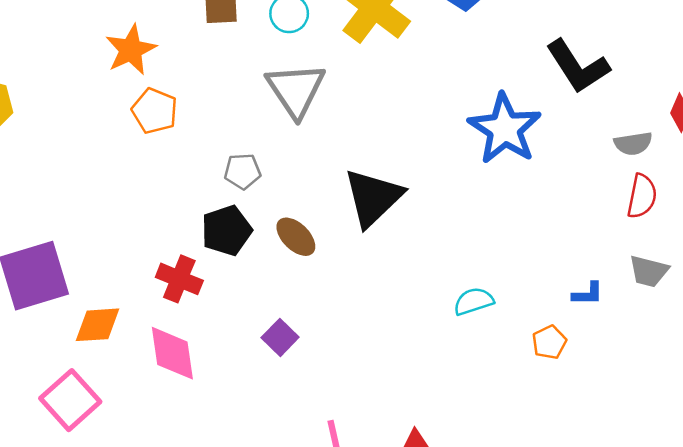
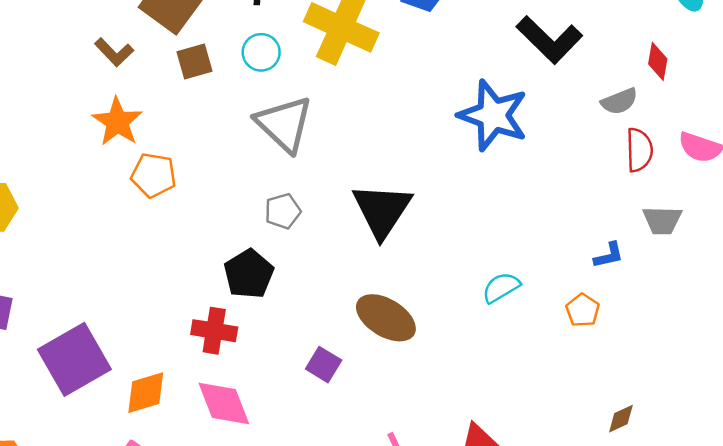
gray pentagon: (243, 171) -> (283, 211), moved
brown ellipse: (296, 237) -> (386, 318), moved, size x1.4

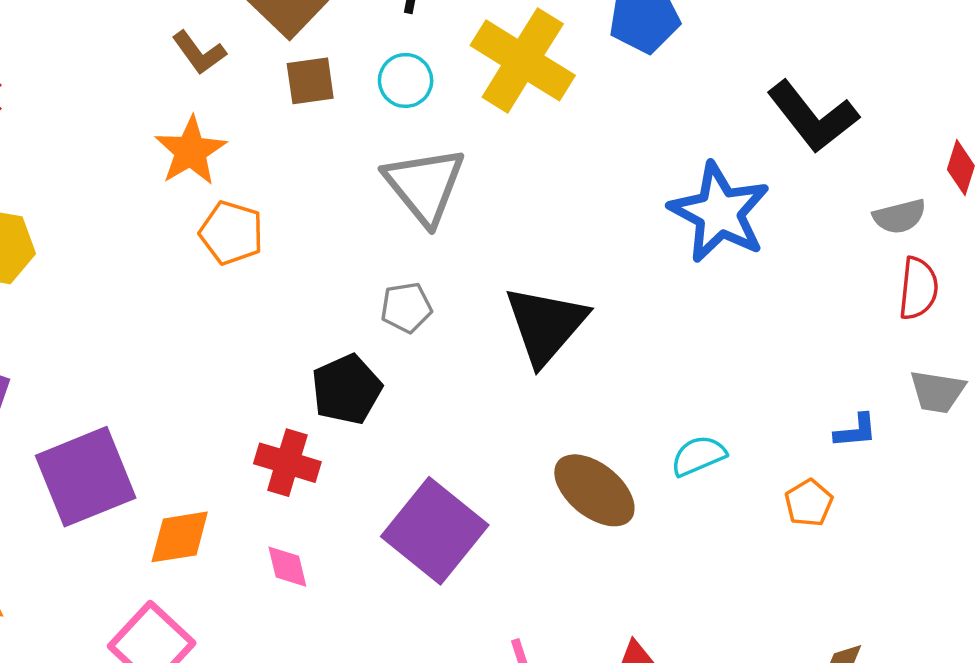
brown ellipse: (386, 318) -> (594, 490), moved
purple square: (324, 365) -> (435, 531), size x2.0
pink diamond: (224, 403) -> (287, 567), size x0.6

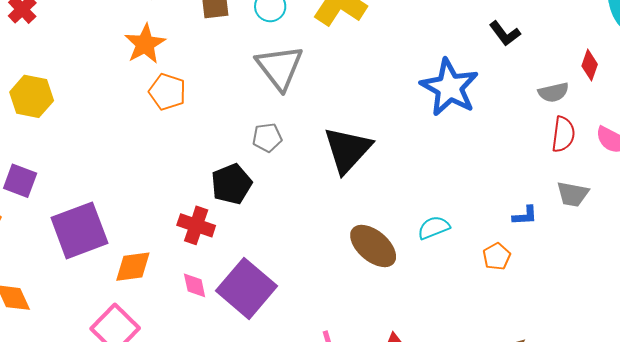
black L-shape: (813, 117) -> (505, 33), size x0.6
purple square: (435, 531) -> (246, 288), moved

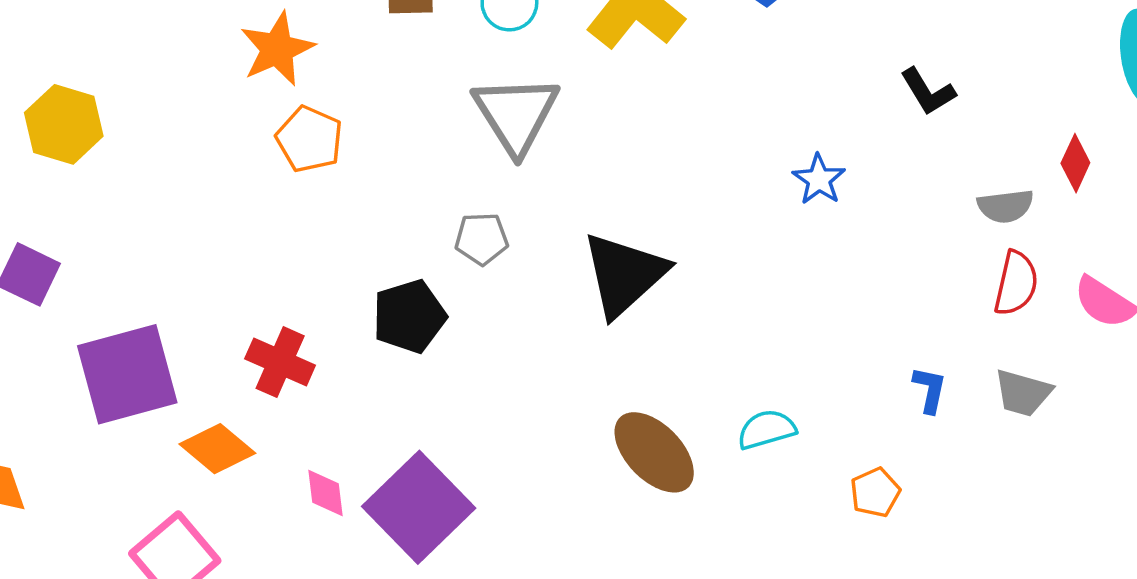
blue star: (450, 87) -> (819, 179), size x0.5
blue L-shape: (525, 216) -> (930, 390), moved, turned -80
red cross: (196, 225) -> (280, 362), moved
orange diamond: (133, 267) -> (217, 449), turned 42

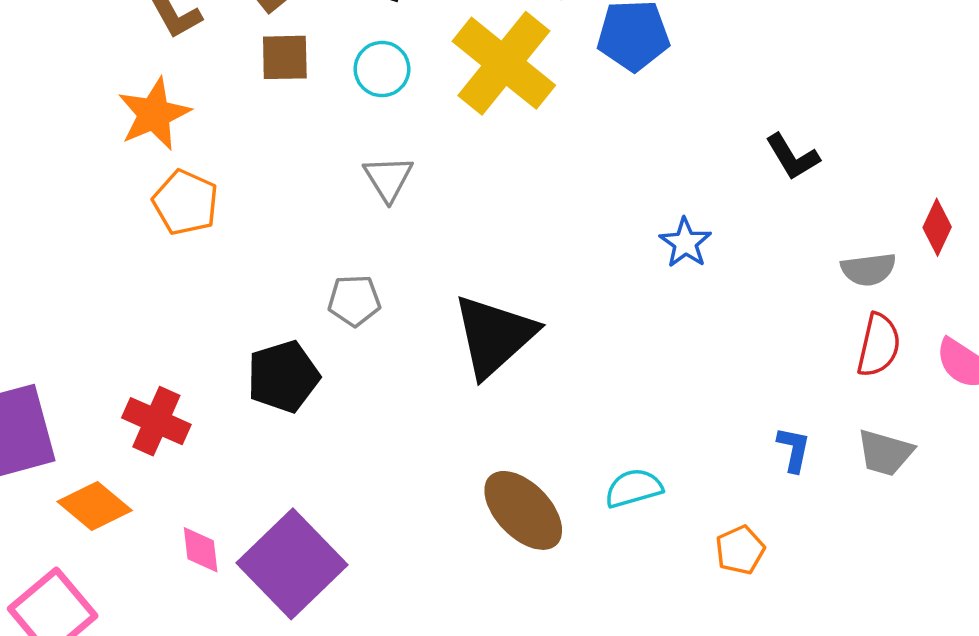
gray triangle: (516, 114) -> (388, 178), size x0.6

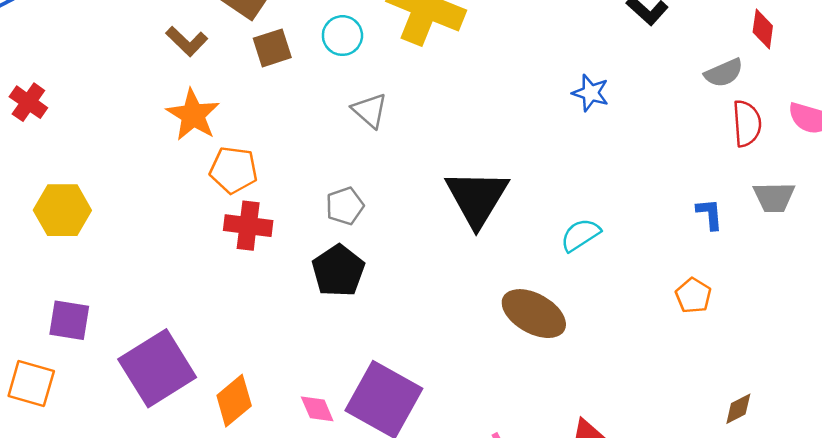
gray pentagon: (354, 301) -> (345, 206), moved
red cross: (156, 421) -> (248, 226), moved
cyan semicircle: (634, 488) -> (580, 235), moved
orange diamond: (95, 506) -> (234, 401), turned -63

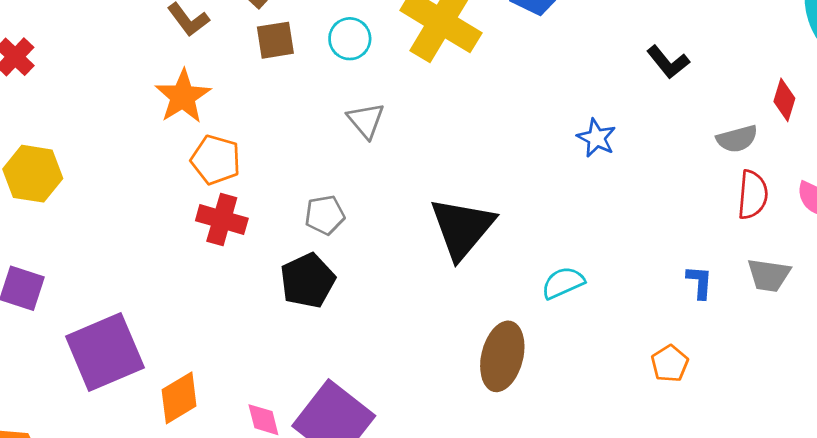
brown ellipse: (534, 314) -> (502, 356), turned 66

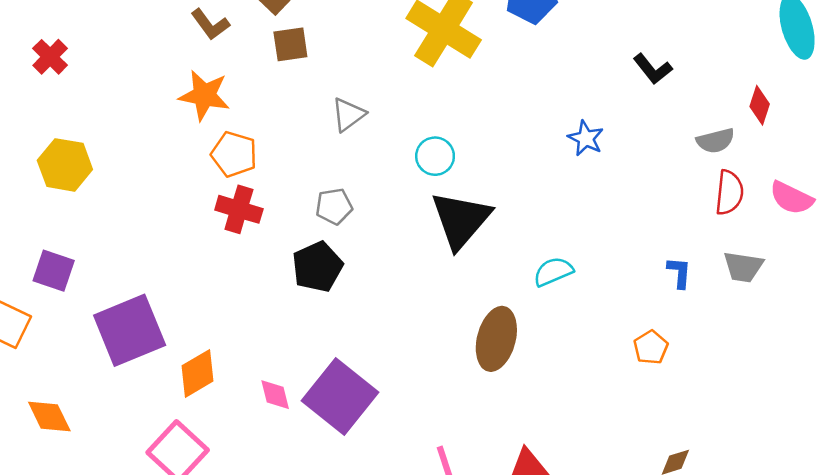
cyan circle: (350, 39) -> (435, 156), moved
orange star: (183, 96) -> (204, 95), turned -30
gray triangle: (366, 120) -> (348, 115), moved, turned 33

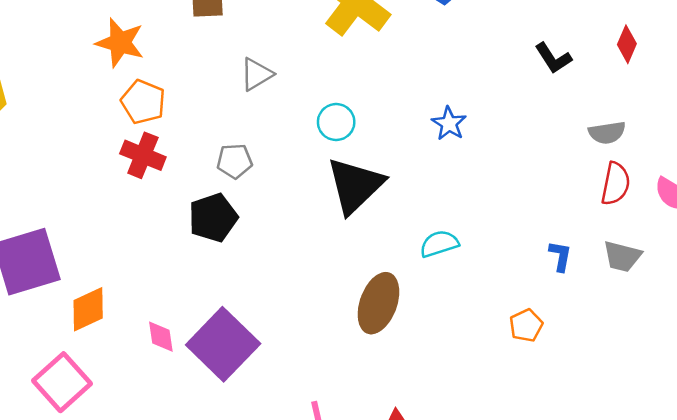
red diamond: (760, 105) -> (627, 44), moved
blue star: (586, 138) -> (449, 123), moved

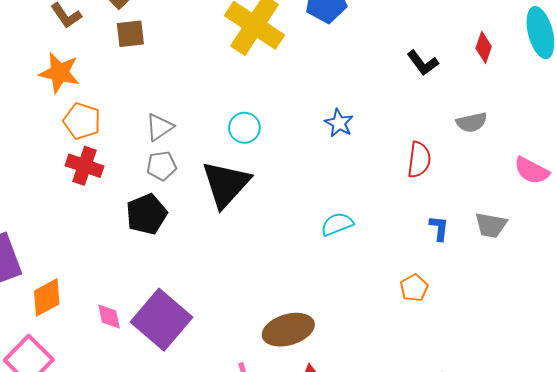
gray triangle: (257, 74) -> (159, 127), moved
red semicircle: (616, 184) -> (419, 160), moved
black triangle: (355, 186) -> (226, 184), moved
brown ellipse: (378, 303) -> (288, 330), moved, turned 57

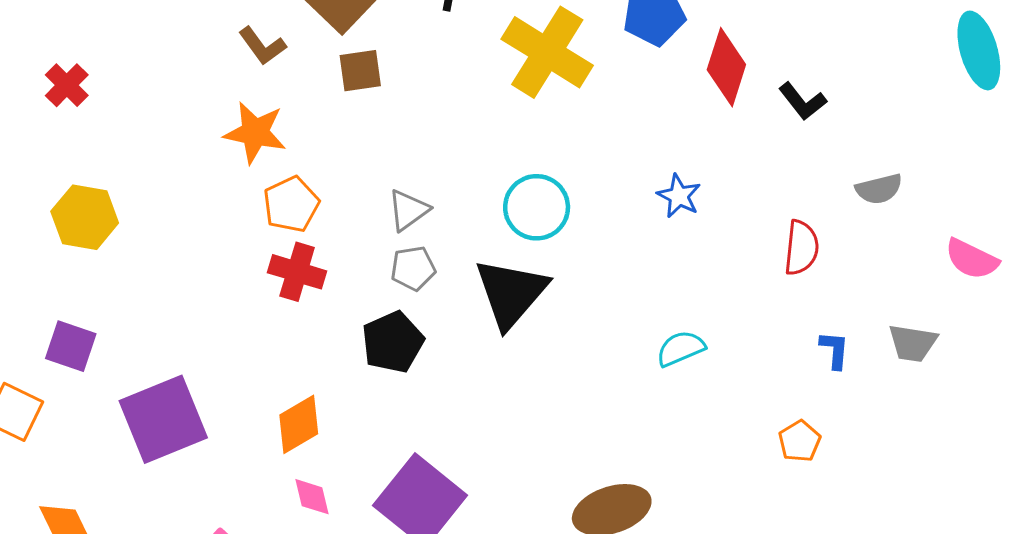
red diamond: (484, 47) -> (726, 67), moved, size x1.6
orange pentagon: (82, 121) -> (291, 204), turned 30
cyan circle: (244, 128) -> (537, 207), size x1.4
orange diamond: (47, 297) -> (299, 424), moved
pink diamond: (109, 317) -> (312, 497), moved

